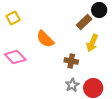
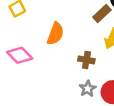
orange semicircle: (45, 39) -> (55, 34), turned -114

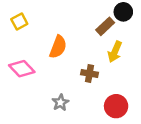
gray star: (88, 89) -> (60, 103), moved

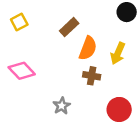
brown rectangle: (105, 26) -> (69, 27), moved
orange semicircle: (58, 47) -> (88, 48), moved

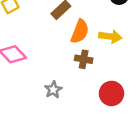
yellow arrow: (118, 53) -> (110, 37), turned -105

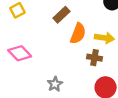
brown cross: (84, 59) -> (95, 58), moved

